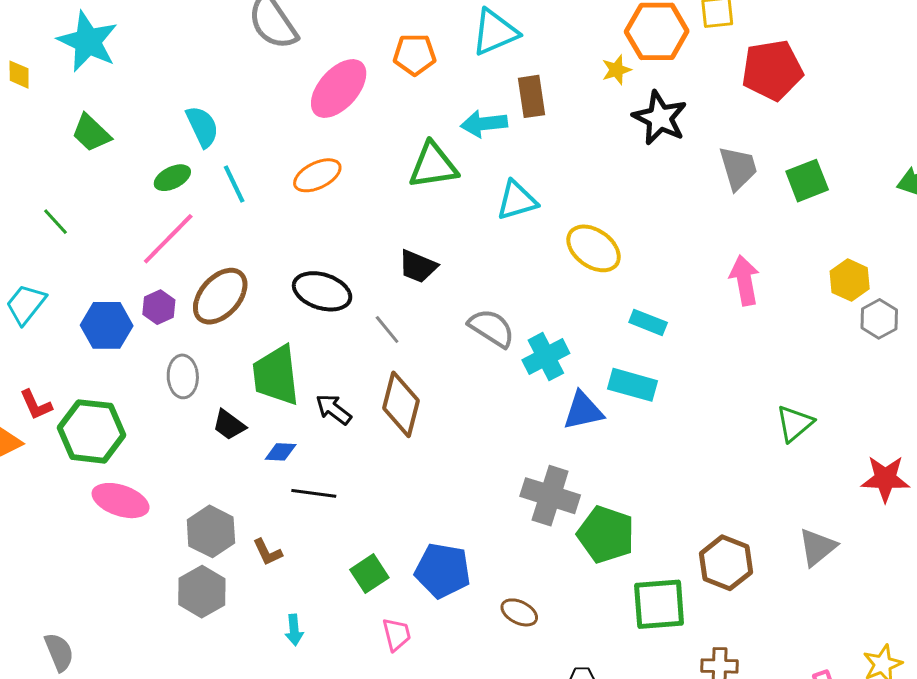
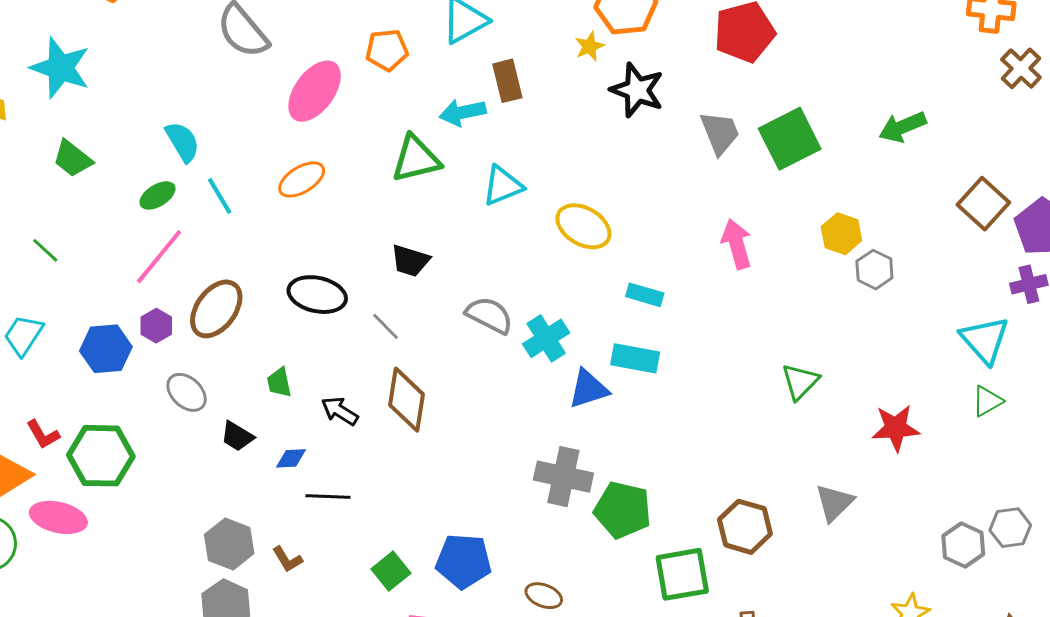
green square: (807, 181) -> (790, 139), size x1.4
green trapezoid: (276, 375) -> (279, 383), size x0.5
gray ellipse: (183, 376) -> (187, 392), turned -39
pink ellipse: (121, 501) -> (58, 517), moved

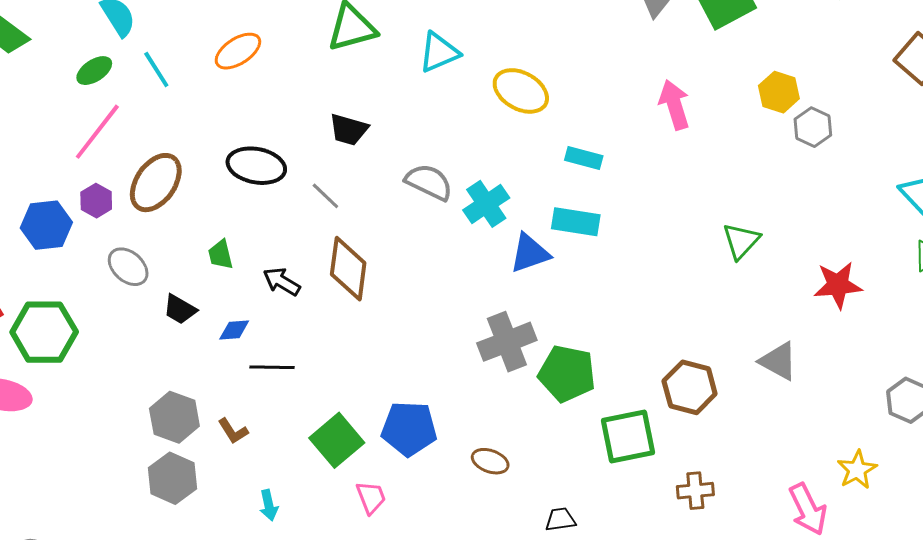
gray cross: (563, 477) -> (507, 342), turned -32
gray triangle: (834, 503) -> (778, 361), turned -45
green square: (391, 571) -> (337, 440), size x1.4

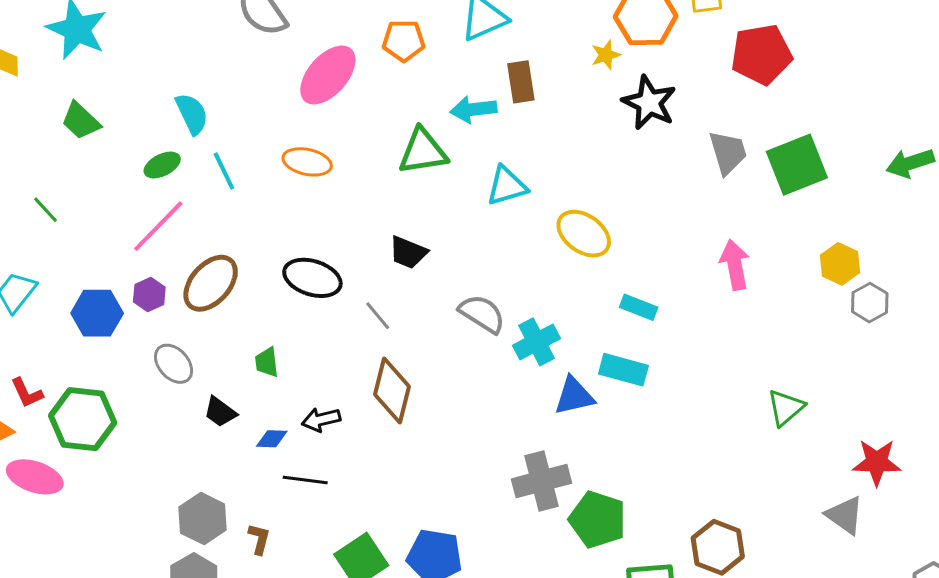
orange ellipse: (238, 51) -> (307, 162), turned 39
black arrow: (282, 282) -> (321, 420), moved, turned -51
gray triangle: (778, 361) -> (845, 515), moved
brown L-shape: (233, 431) -> (259, 539), turned -140

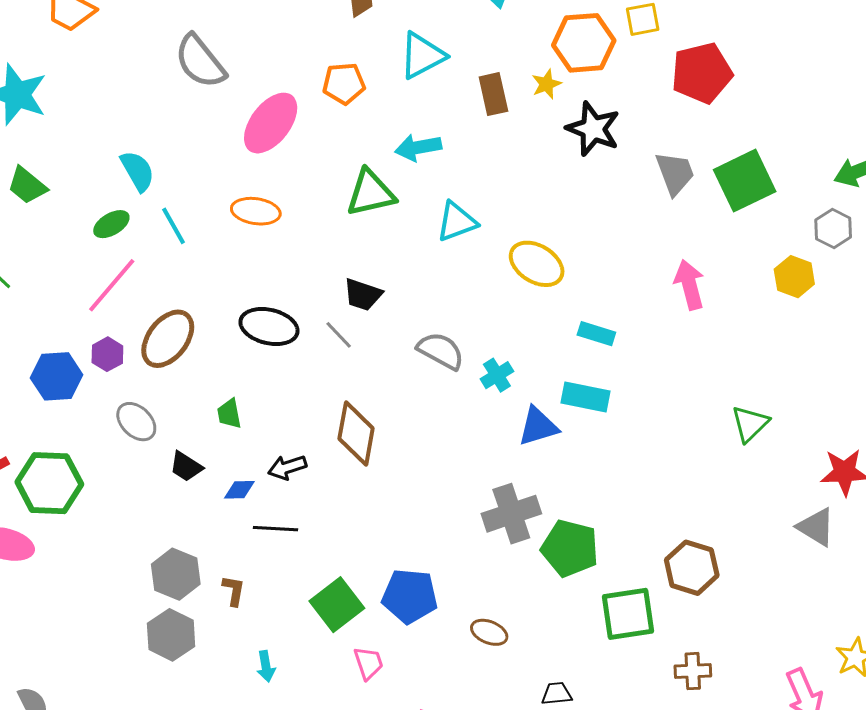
brown rectangle: (521, 82) -> (493, 94), moved
gray hexagon: (870, 303) -> (833, 228), moved
gray line: (378, 316) -> (339, 335), moved
cyan cross: (537, 342) -> (497, 375), size x0.7

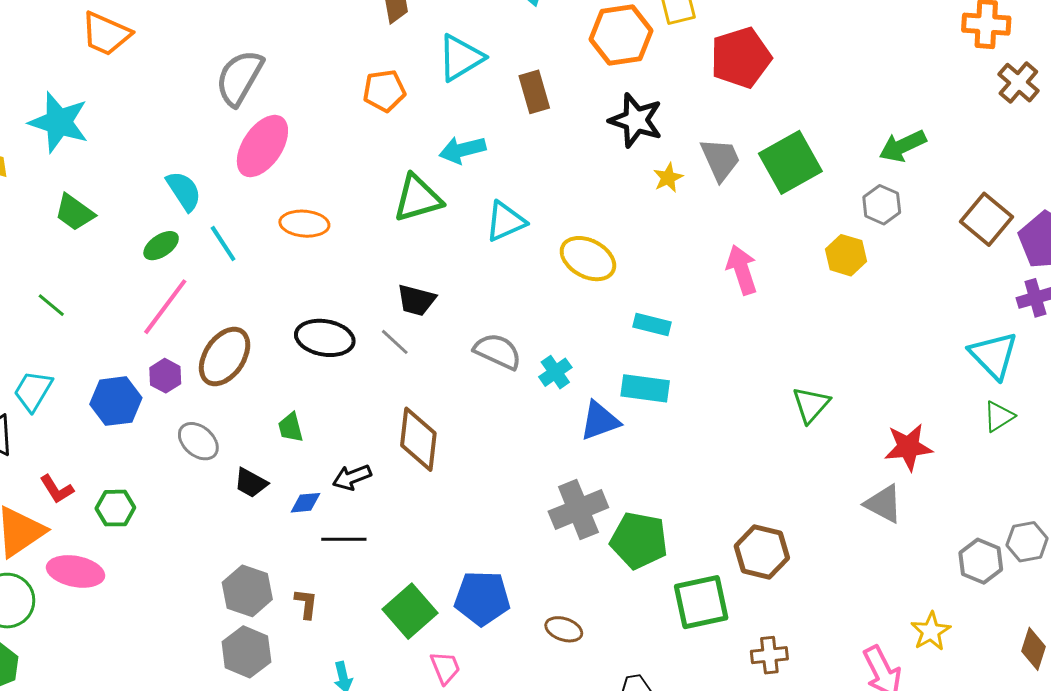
gray semicircle: (200, 61) -> (239, 78), turned 72
yellow star: (546, 84) -> (668, 178), moved
pink ellipse: (271, 123) -> (262, 146), moved
green hexagon: (49, 483) -> (115, 508), size x0.6

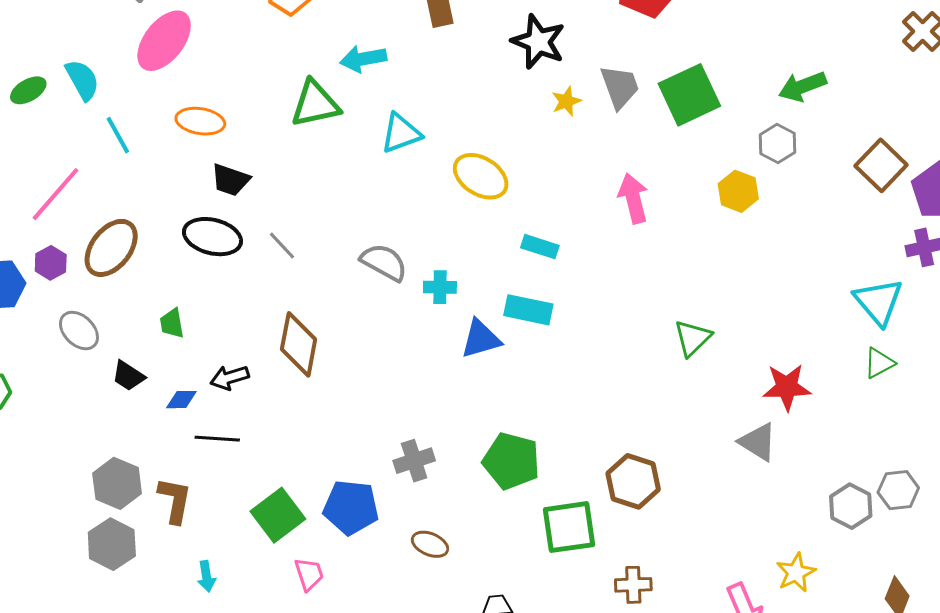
green ellipse: (161, 246) -> (28, 90), moved
black trapezoid: (416, 300) -> (230, 180), moved
cyan cross: (555, 372) -> (440, 287), turned 32
gray cross: (578, 509) -> (414, 461), moved, size x0.7
brown L-shape: (306, 604) -> (175, 500), size x1.5

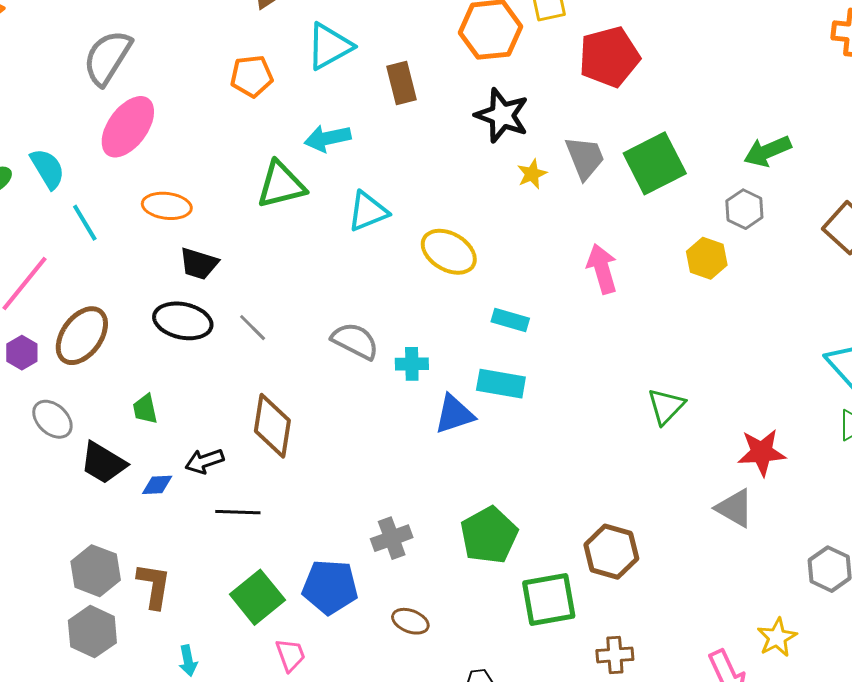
black trapezoid: (128, 376) -> (103, 463), size x1.4
black line: (217, 439) -> (238, 512), moved
green pentagon: (511, 461) -> (489, 535), turned 30

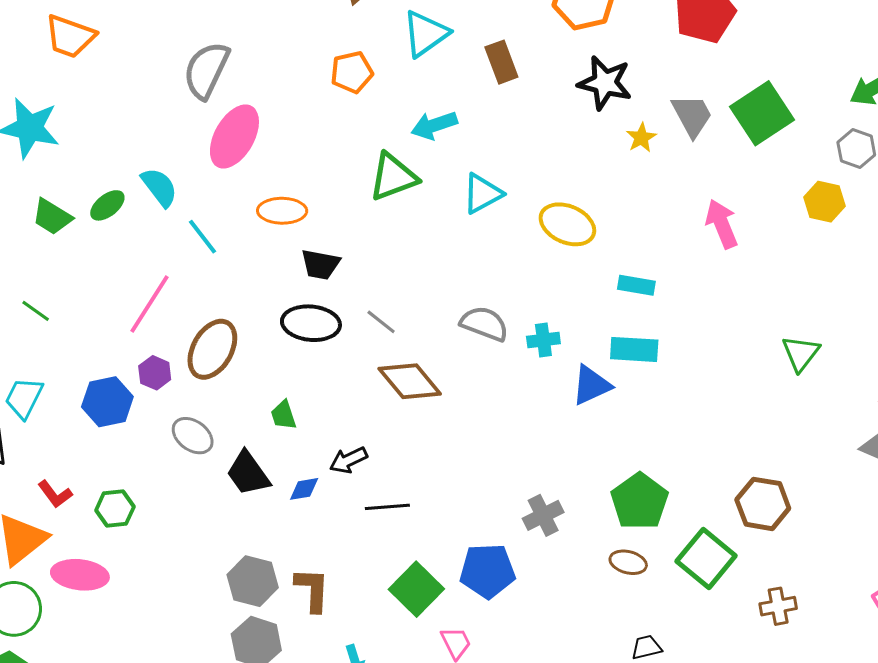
brown diamond: (272, 426) -> (410, 381), moved, turned -42
black trapezoid: (103, 463) -> (248, 473), turned 30
green square: (549, 599) -> (706, 558), turned -34
brown ellipse: (410, 621) -> (628, 562), moved

